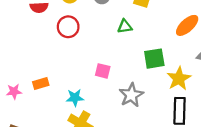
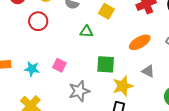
cyan star: (75, 98) -> (32, 69), moved

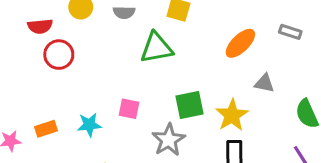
red circle: (38, 21) -> (59, 55), moved
green triangle: (86, 32) -> (156, 48), size x1.6
green square: (106, 64) -> (189, 105), moved

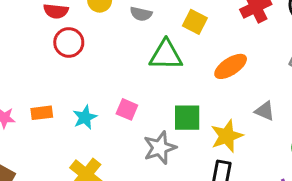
orange ellipse: (240, 43) -> (231, 66), moved
cyan star: (89, 125) -> (85, 117), turned -30

